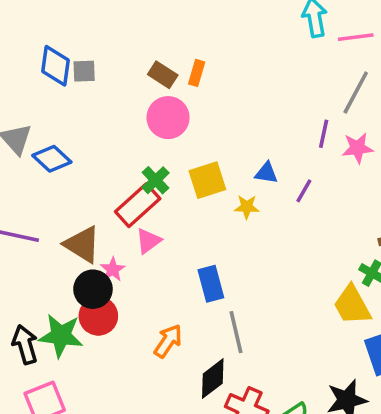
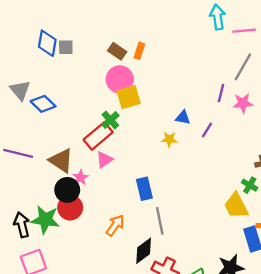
yellow square: (207, 180) -> (129, 97), moved

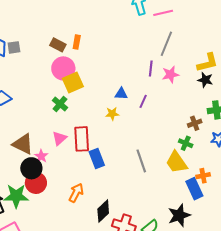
red rectangle: (98, 136) -> (82, 139), moved, turned -45
gray line: (160, 221) -> (141, 161), moved

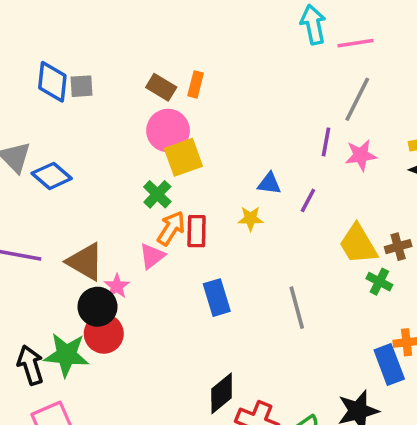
red rectangle: (82, 139) -> (197, 231), moved, size x0.7
yellow trapezoid: (177, 162) -> (358, 244), moved
orange arrow: (76, 193) -> (171, 228), moved

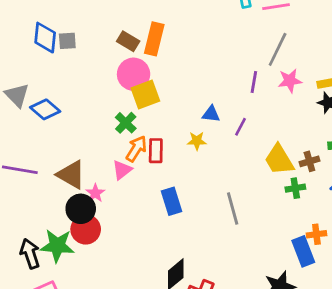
orange rectangle: (196, 84) -> (154, 39), size x1.6
pink star: (361, 155) -> (290, 81), moved
green cross: (379, 282) -> (295, 188), turned -36

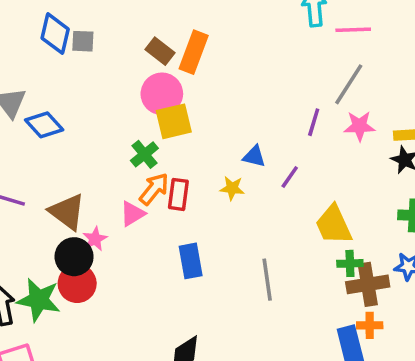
brown cross: (309, 161) -> (368, 284), moved, size x1.6

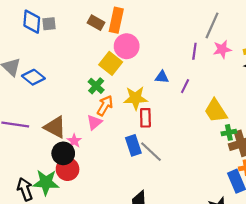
pink circle: (162, 94) -> (127, 46), moved
yellow square: (174, 121) -> (111, 63), turned -30
yellow star: (232, 188) -> (136, 98), moved, size x1.6
red rectangle: (178, 194) -> (145, 118), moved
gray line: (267, 280) -> (151, 152), moved, turned -30

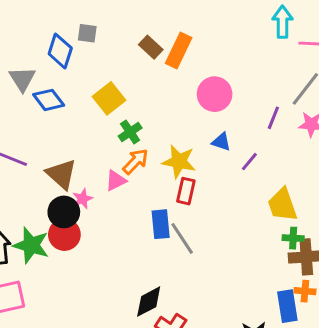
blue diamond: (32, 22) -> (60, 51), moved
pink circle: (127, 46) -> (215, 94), moved
yellow square: (111, 63) -> (109, 98), moved

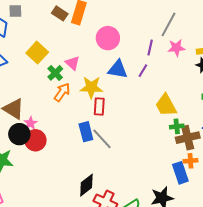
blue triangle: (221, 142) -> (118, 69), size x1.5
purple line: (249, 162) -> (143, 71), moved
pink triangle: (116, 180) -> (72, 63), moved, turned -42
red circle: (64, 235) -> (35, 140), moved

